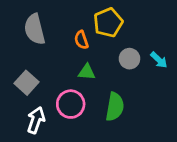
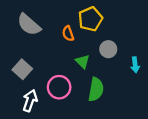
gray semicircle: (35, 29) -> (29, 25), turned -35
cyan arrow: (159, 60) -> (135, 65), moved, turned 40
green triangle: (87, 72) -> (83, 61), moved, turned 40

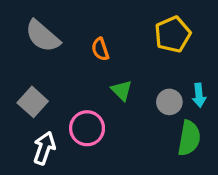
yellow pentagon: (90, 19) -> (173, 34), moved
gray circle: (108, 49) -> (169, 102), moved
green semicircle: (96, 89) -> (189, 138), moved

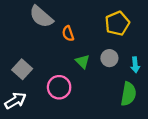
gray semicircle: (43, 36) -> (41, 17), moved
gray circle: (169, 102) -> (109, 58), moved
white arrow: (44, 148) -> (15, 101), moved, turned 40

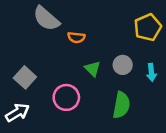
yellow pentagon: (117, 23) -> (148, 27), moved
orange semicircle: (68, 33) -> (76, 37), turned -64
green semicircle: (128, 94) -> (121, 105), moved

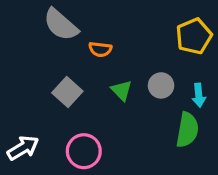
gray square: (25, 77) -> (67, 92), moved
pink circle: (66, 97) -> (84, 151), moved
green semicircle: (121, 105) -> (187, 130), moved

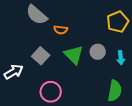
green triangle: (122, 90) -> (74, 55), size x1.5
green semicircle: (187, 130) -> (115, 91), moved
white arrow: (23, 148) -> (14, 72), moved

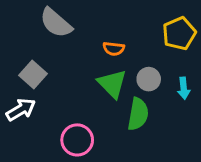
orange semicircle: (61, 30) -> (114, 49), moved
gray square: (41, 56) -> (33, 75), moved
green semicircle: (115, 91) -> (138, 114), moved

